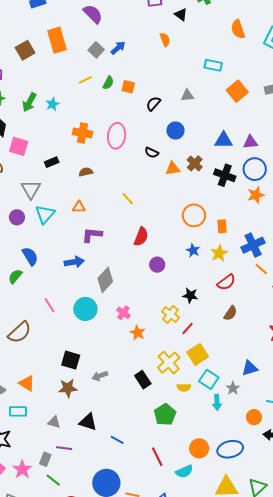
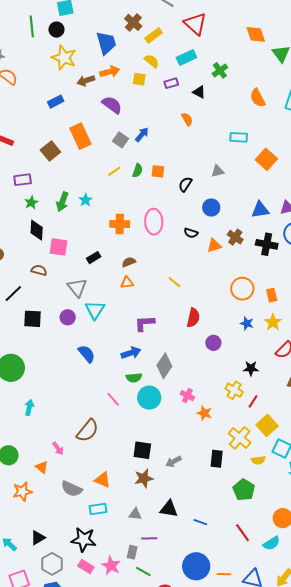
orange triangle: (79, 207) -> (127, 283), moved
green semicircle: (15, 276) -> (134, 378), moved, turned -126
black rectangle: (143, 380) -> (217, 459), turned 48

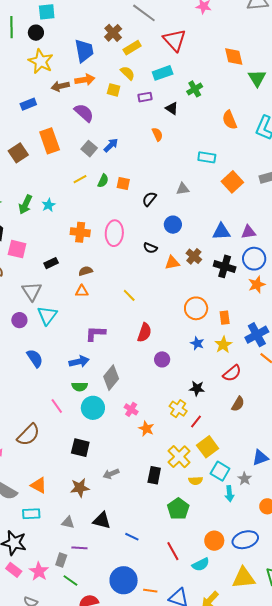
black square: (142, 450) -> (80, 448), moved

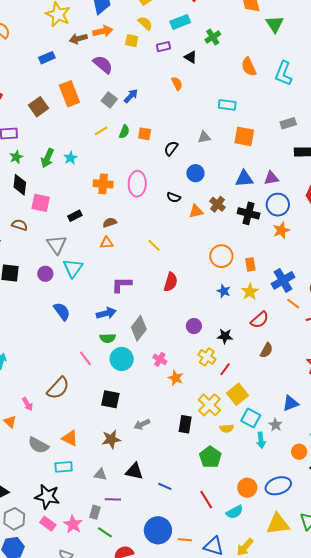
orange square: (232, 182) -> (244, 136), moved, turned -35
purple circle: (162, 359) -> (194, 326), moved

